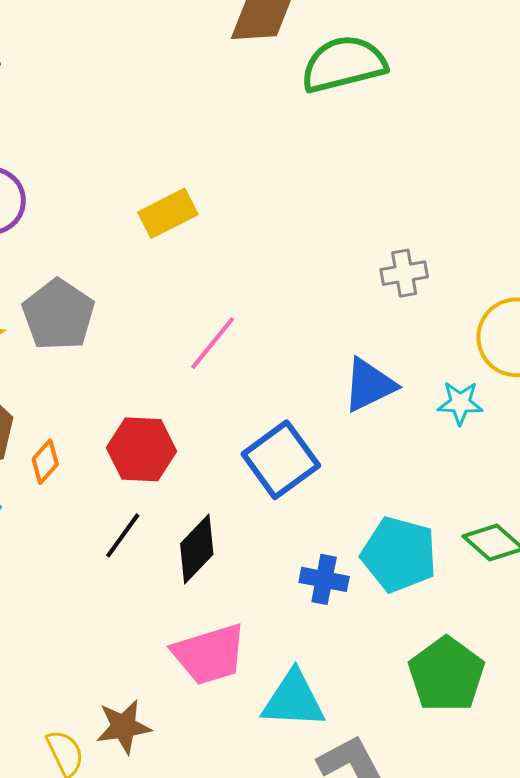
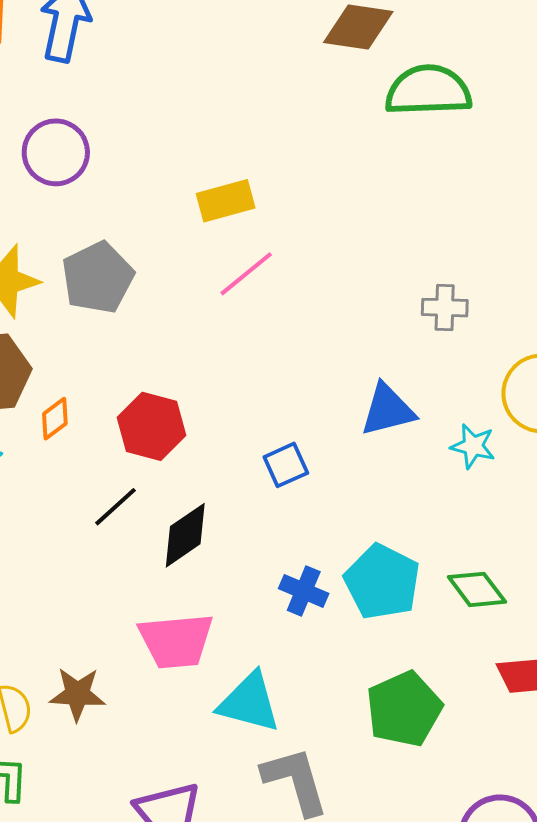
pink line: (213, 343) -> (246, 274), moved
blue square: (281, 460) -> (286, 465), size x0.6

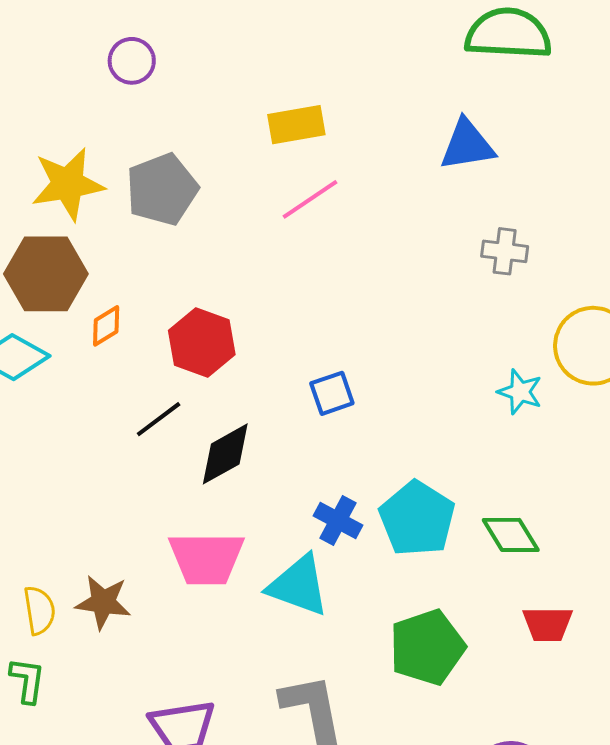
purple circle: (56, 152) -> (132, 61), size x0.7
blue triangle: (388, 410) -> (467, 145), moved
cyan triangle: (249, 702) -> (298, 586), moved

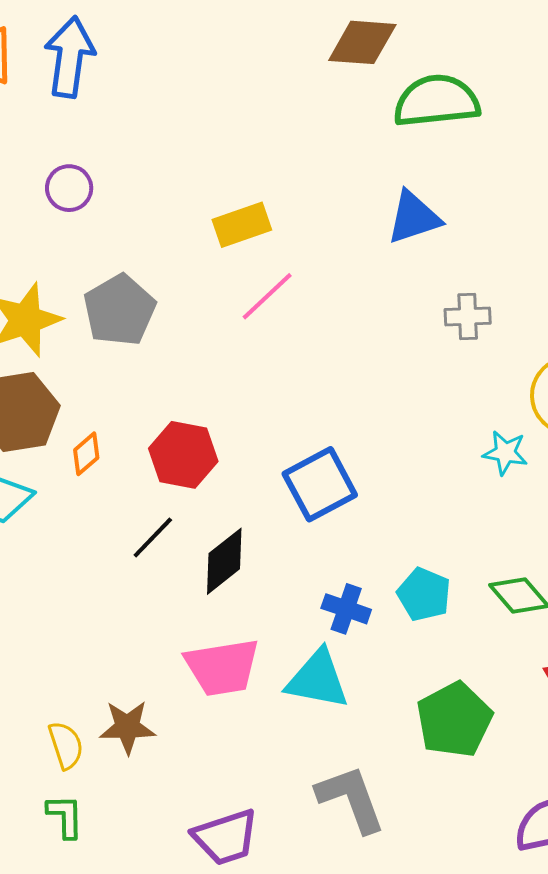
blue square: (332, 393) -> (320, 484), size x1.6
cyan pentagon: (417, 519) -> (424, 594), size x0.7

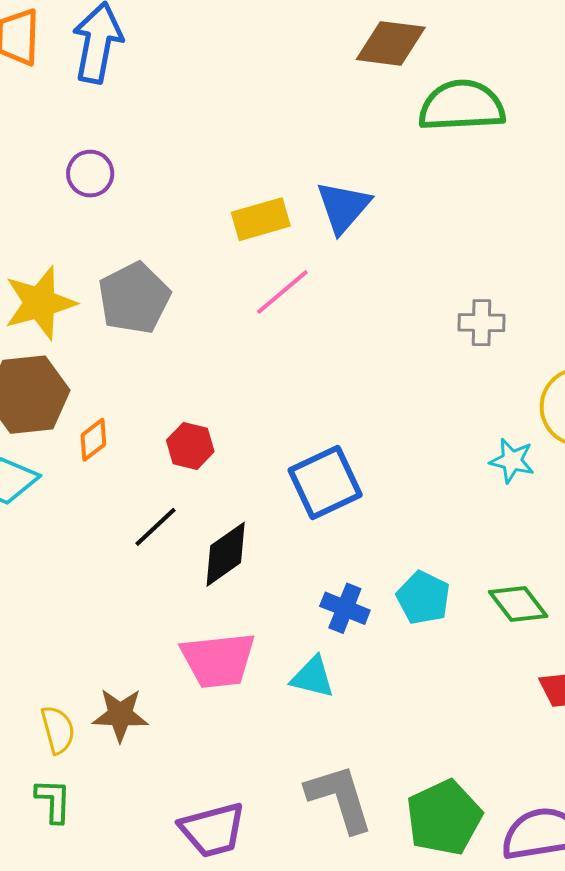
blue triangle: (414, 217) -> (343, 207), moved, turned -34
red hexagon: (183, 455) -> (190, 446), size x0.7
cyan triangle: (318, 679) -> (313, 677), size x0.7
green pentagon: (454, 720) -> (444, 818), moved

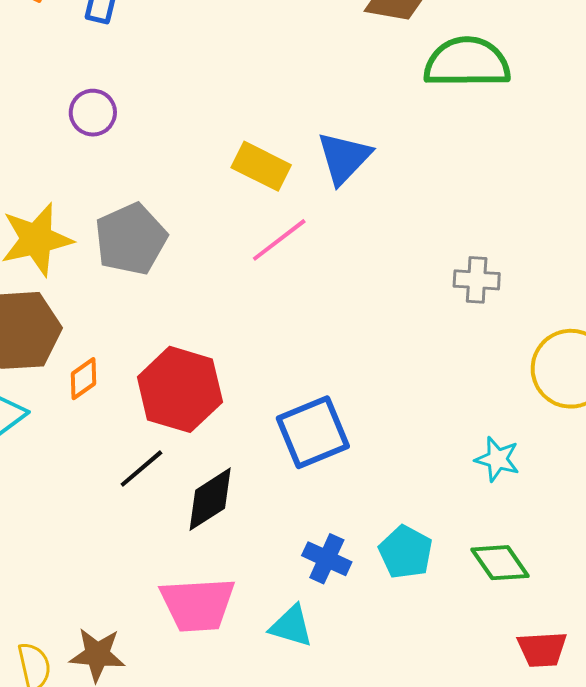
yellow rectangle: (261, 219) -> (261, 166), turned 40
red hexagon: (190, 446) -> (180, 389), size x1.8
cyan star: (512, 461) -> (497, 459), moved

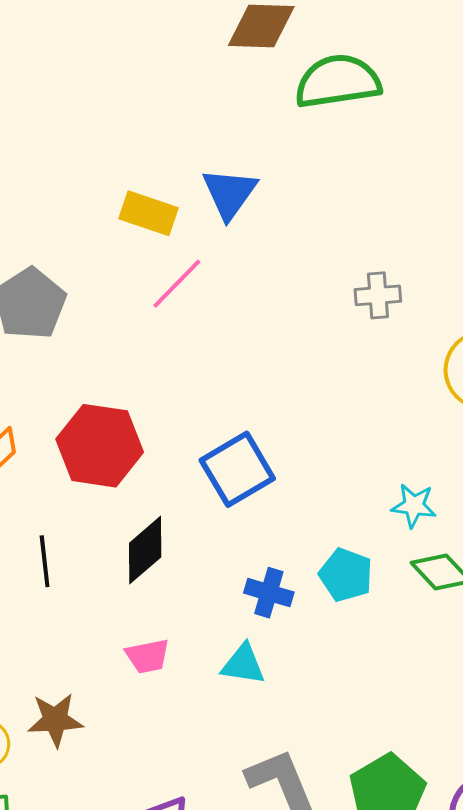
cyan star: (497, 459) -> (414, 506), moved
black line: (141, 469) -> (45, 561), moved, turned -48
pink trapezoid: (198, 605) -> (148, 656), size x0.6

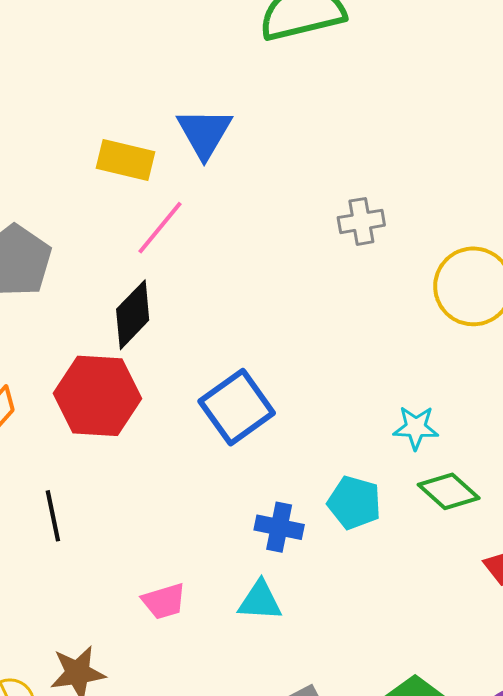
black diamond: (145, 550) -> (133, 315), moved

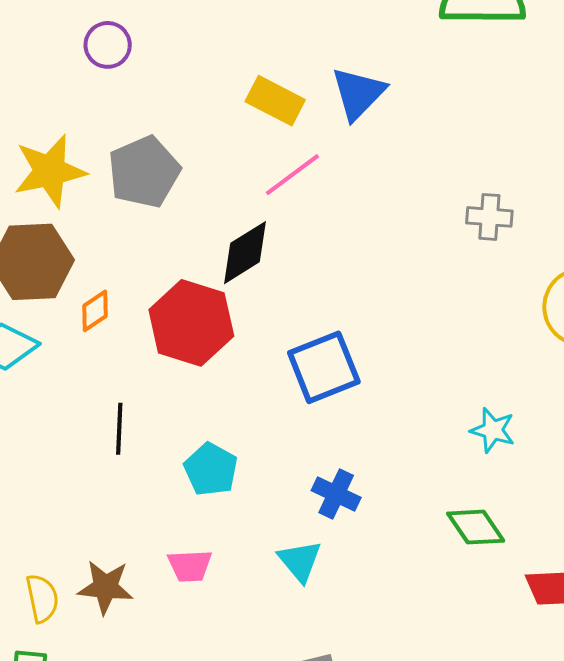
green diamond: (449, 491) -> (476, 527), moved
cyan pentagon: (354, 503) -> (211, 469), moved
pink trapezoid: (164, 601) -> (190, 566), moved
cyan triangle: (260, 601) -> (300, 561), turned 33

